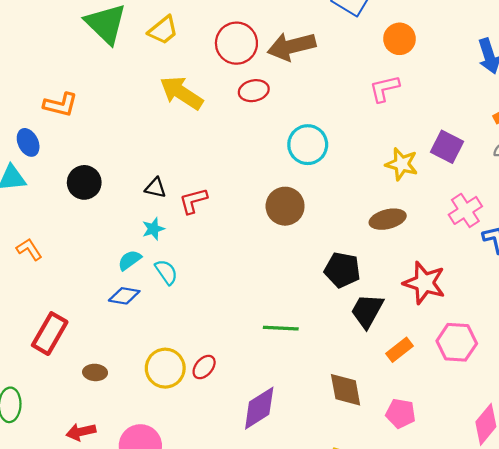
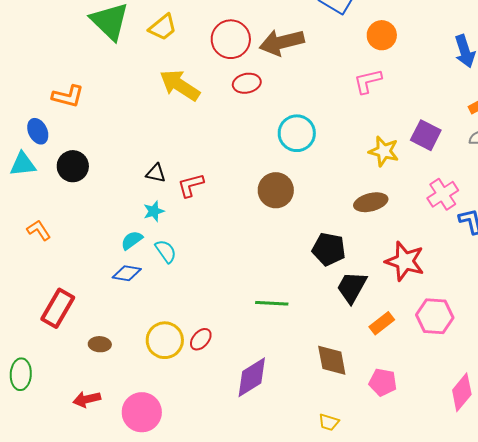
black circle: (84, 182) -> (73, 166), moved

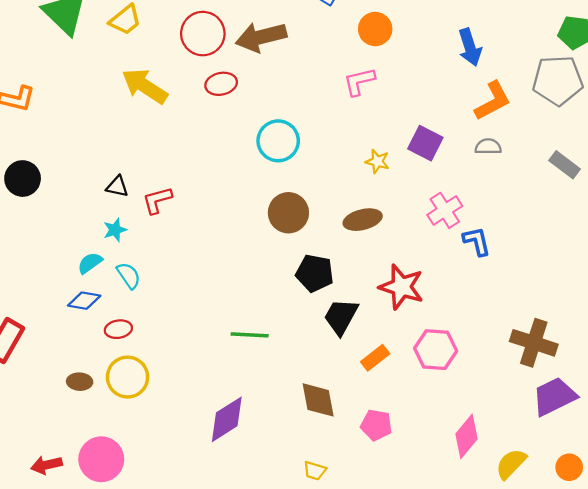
yellow star: (384, 151) -> (377, 161), size x0.7
brown circle: (276, 190) -> (288, 213), moved
red ellipse: (201, 339) -> (118, 329), moved, turned 40
brown ellipse: (100, 344) -> (80, 382), moved
red arrow: (87, 399) -> (46, 465), moved

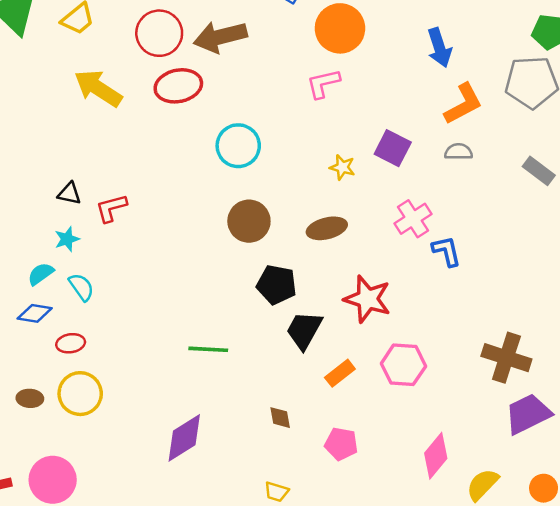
orange circle: (375, 29) -> (340, 28), size x1.4
red ellipse: (221, 84) -> (178, 86), size x1.4
brown diamond: (318, 400) -> (280, 418), size x0.6

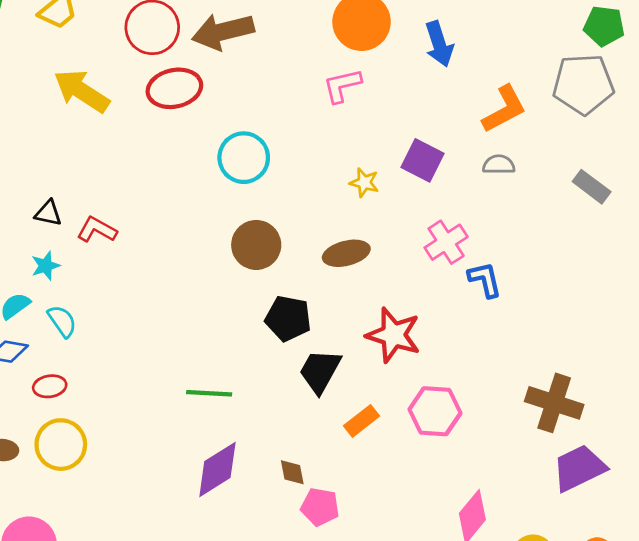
blue arrow: (439, 48) -> (439, 44), moved
red L-shape: (111, 208) -> (97, 230), turned 44
purple diamond: (184, 438) -> (217, 469), moved
pink pentagon: (341, 444) -> (320, 507), moved

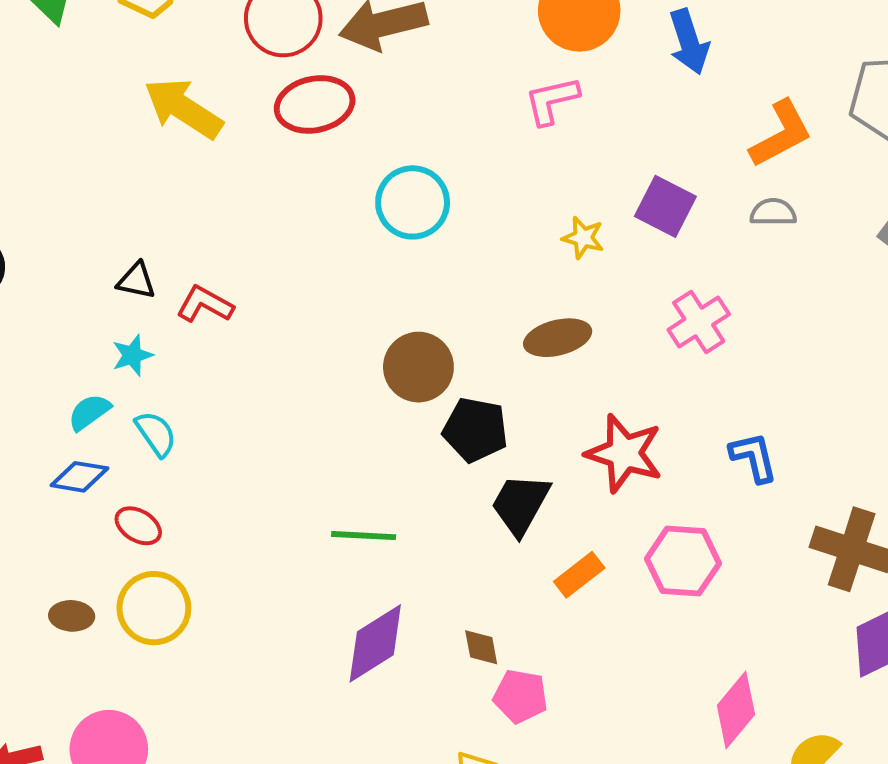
brown circle: (256, 245) -> (418, 367), moved
blue L-shape: (485, 280) -> (754, 457), moved
red ellipse: (50, 386) -> (138, 526), turned 40

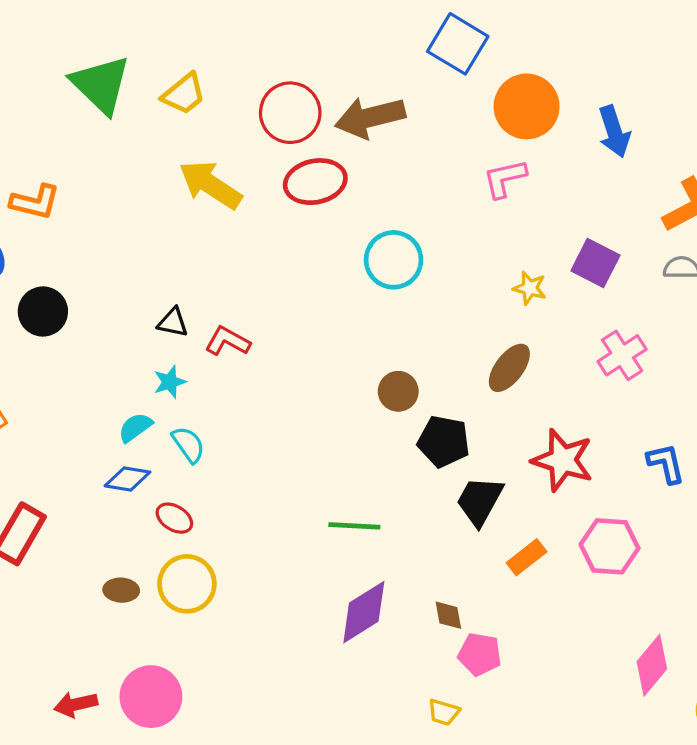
brown ellipse: (558, 338) -> (509, 368), turned -39
brown circle: (418, 367) -> (398, 391), size x0.7

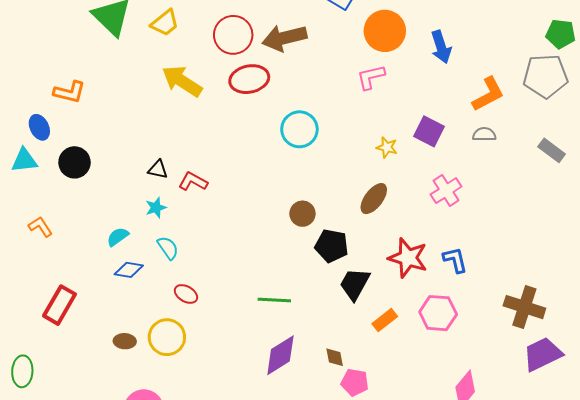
cyan semicircle: (135, 427) -> (118, 237), moved
blue L-shape: (666, 463) -> (455, 260), moved
red ellipse: (174, 518) -> (186, 294), moved

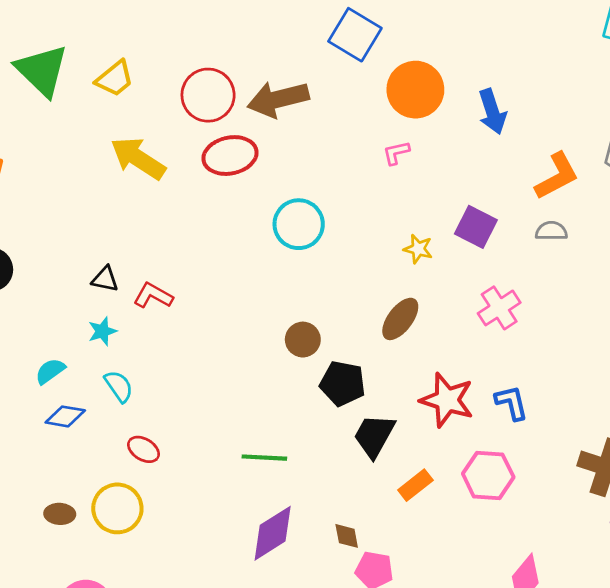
pink L-shape: (371, 77) -> (396, 153), size x0.7

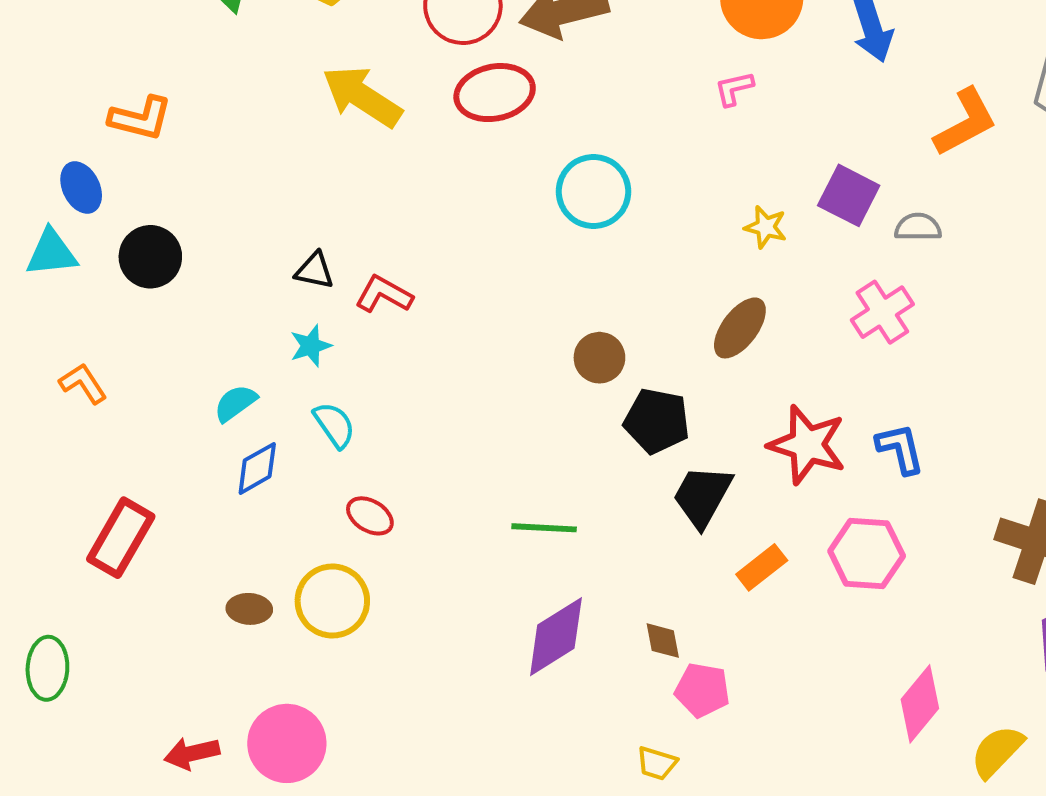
gray semicircle: (551, 231) -> (918, 227), moved
blue diamond: (65, 416) -> (257, 468), turned -39

